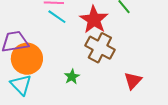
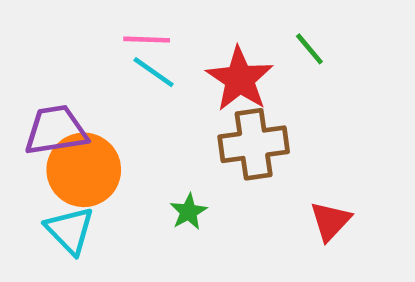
brown cross: (100, 48) -> (254, 144), turned -36

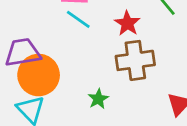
red star: (240, 79) -> (127, 23), size x0.7

